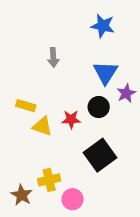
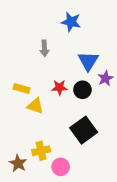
blue star: (103, 26) -> (71, 22), moved
red star: (71, 119) -> (59, 87), moved

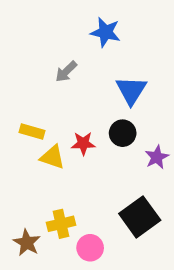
gray arrow: (44, 48) -> (66, 72), turned 49
purple star: (105, 78) -> (157, 157), moved
red star: (59, 87) -> (83, 143), moved
black square: (84, 130) -> (140, 217), moved

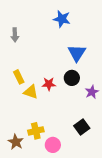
gray arrow: (66, 72) -> (15, 35), moved, turned -48
yellow rectangle: (32, 131) -> (19, 77), turned 48
black square: (140, 217) -> (82, 127), size x0.7

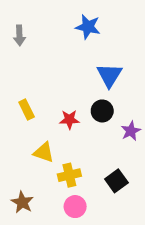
gray arrow: (15, 35) -> (19, 35), moved
yellow triangle: (31, 92) -> (44, 152), moved
yellow cross: (36, 131) -> (69, 175), moved

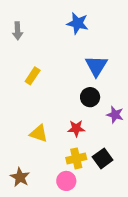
yellow rectangle: (27, 110) -> (33, 76), moved, turned 60
red star: (69, 120) -> (76, 128), moved
purple star: (131, 131) -> (115, 115), turned -30
yellow cross: (69, 175) -> (76, 158), moved

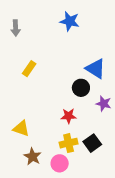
blue triangle: (96, 66) -> (96, 69), moved, turned -30
yellow triangle: (39, 133) -> (21, 128), moved
brown star: (20, 177) -> (32, 157), moved

